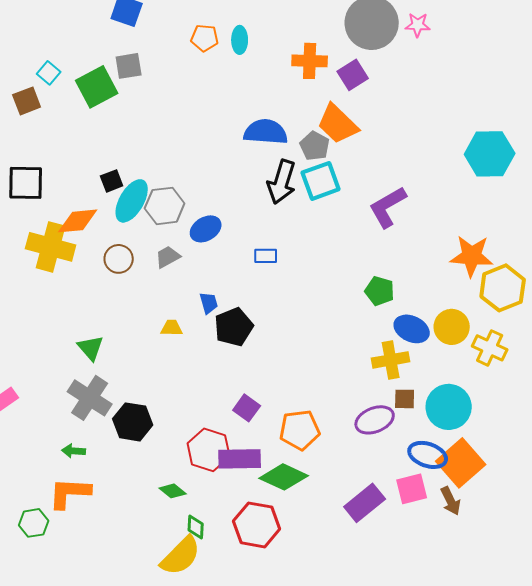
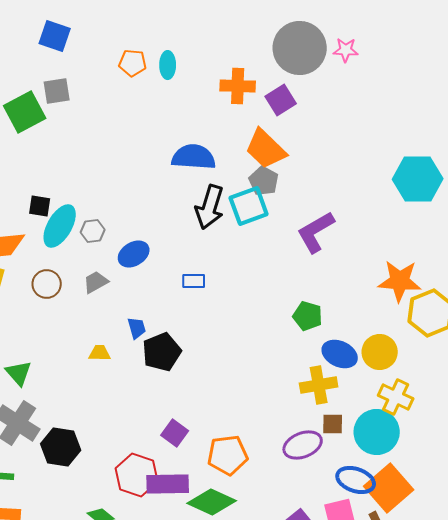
gray pentagon: (315, 146) -> (264, 181), moved
black square: (112, 181) -> (40, 206), turned 30
gray hexagon: (165, 206) -> (93, 231), size x0.6
yellow cross: (490, 348) -> (396, 397), moved

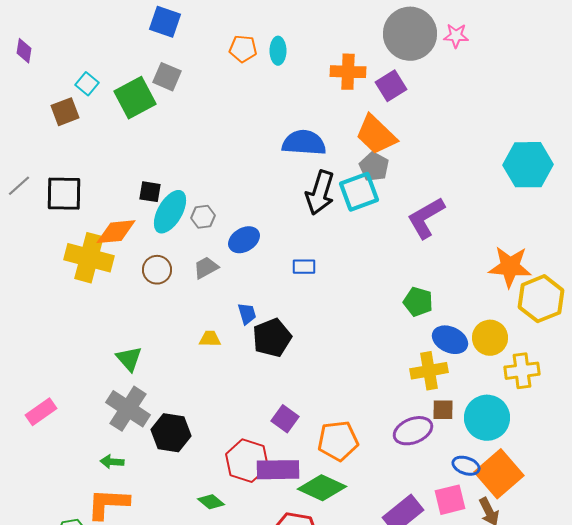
gray square: (57, 91) -> (167, 77), turned 32
yellow cross: (396, 397) -> (522, 371), moved, turned -32
blue ellipse: (356, 480) -> (466, 466), size x0.7

